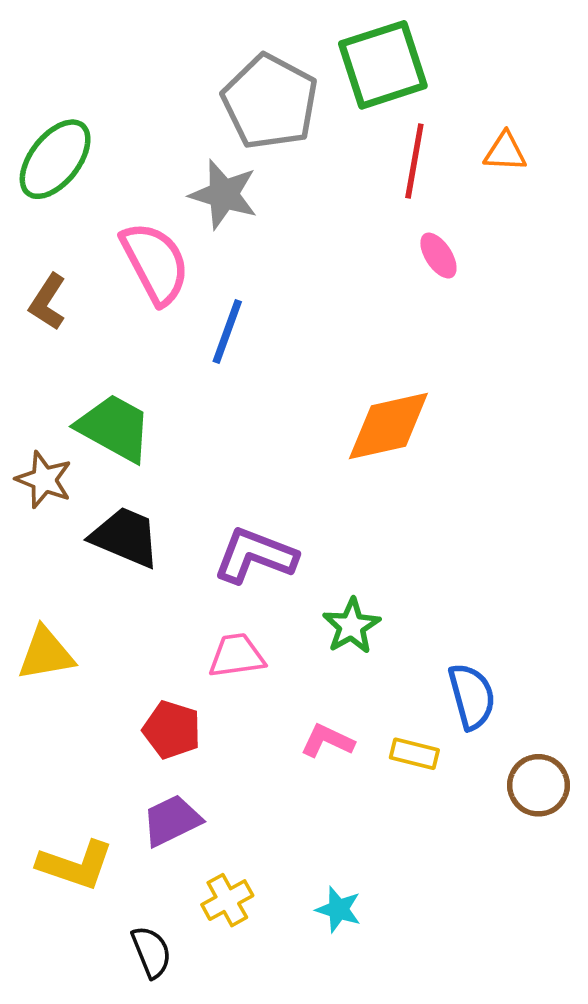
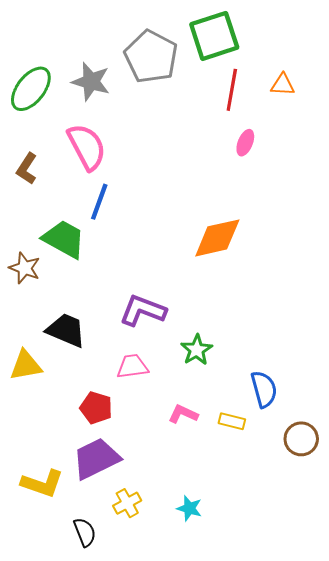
gray star: (224, 194) -> (91, 82), moved
pink ellipse: (438, 256) -> (245, 143), turned 55
blue line: (227, 331) -> (99, 202), moved
black trapezoid: (125, 537) -> (66, 330), moved
purple trapezoid: (172, 820) -> (96, 459), size x1.4

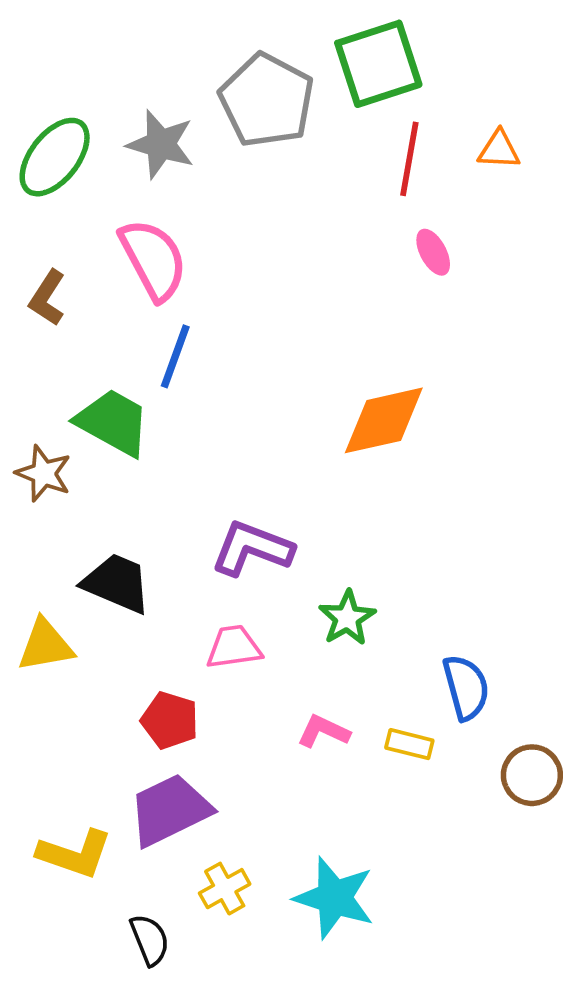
pink ellipse: (245, 143) -> (433, 252), turned -50
cyan star: (189, 508) -> (334, 898), size x1.8

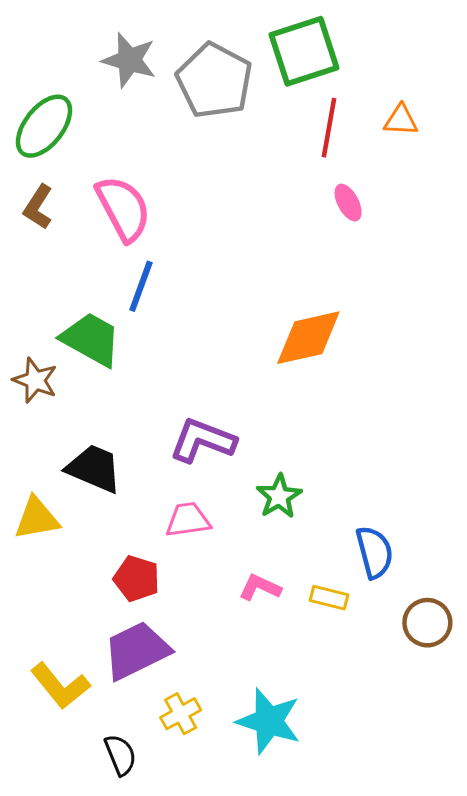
gray star: (161, 144) -> (129, 60), moved
brown L-shape: (47, 298) -> (38, 207), moved
yellow L-shape: (75, 854) -> (60, 686), turned 32

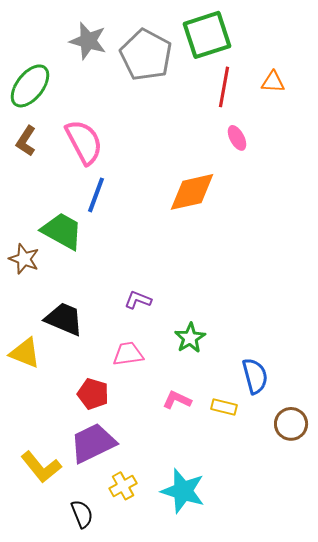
orange diamond: (308, 338) -> (192, 192), moved
purple L-shape: (203, 441) -> (138, 300), size x0.6
yellow triangle: (37, 518) -> (25, 353), turned 32

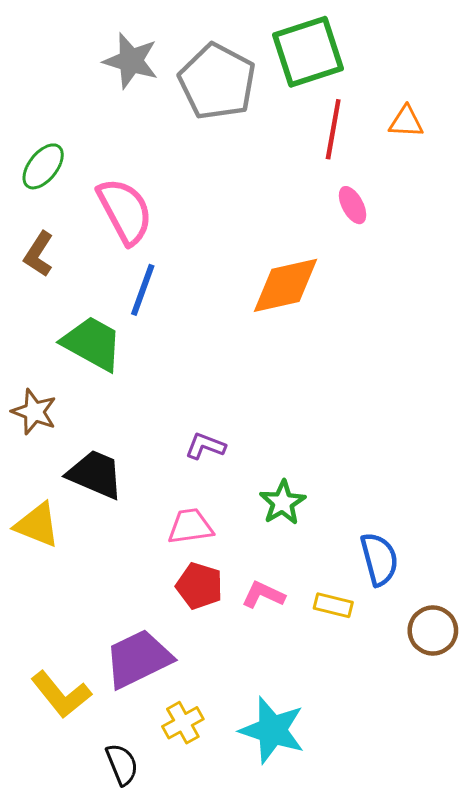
green ellipse: (30, 86) -> (43, 166), moved, size x0.7
brown L-shape: (26, 141) -> (39, 254), moved
brown star: (24, 259) -> (34, 412), moved
red pentagon: (93, 394) -> (199, 586), moved

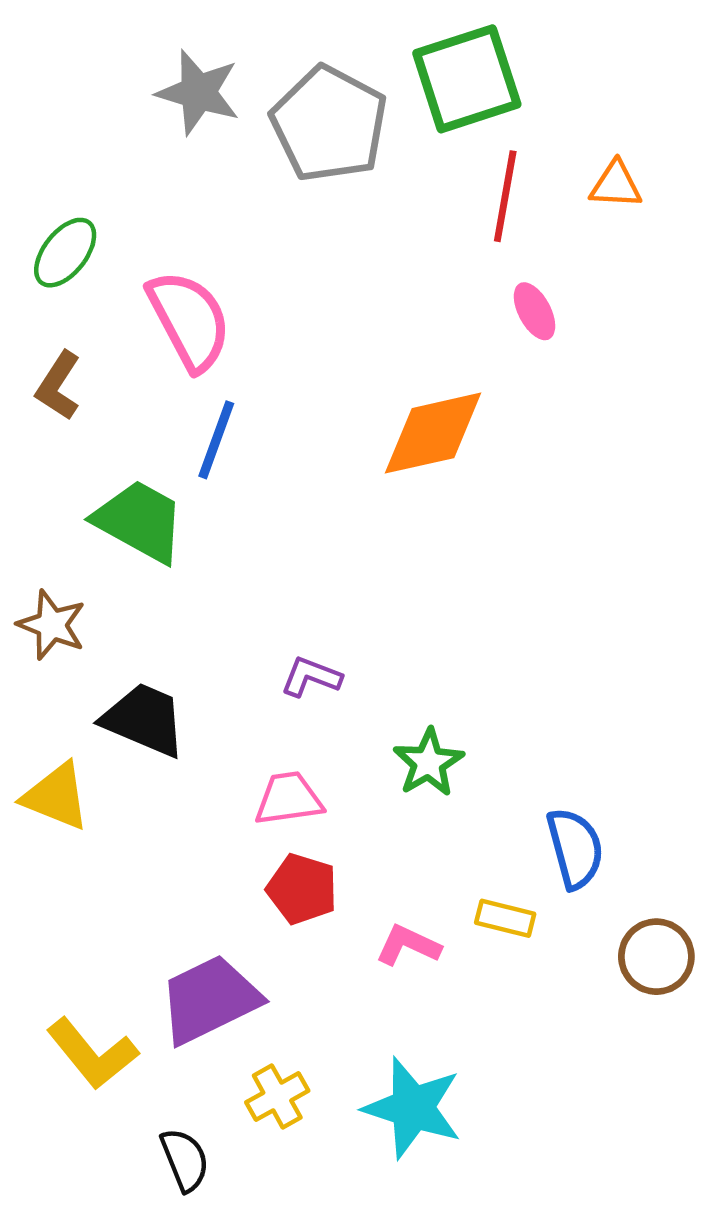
pink L-shape: (263, 595) -> (408, 945), moved

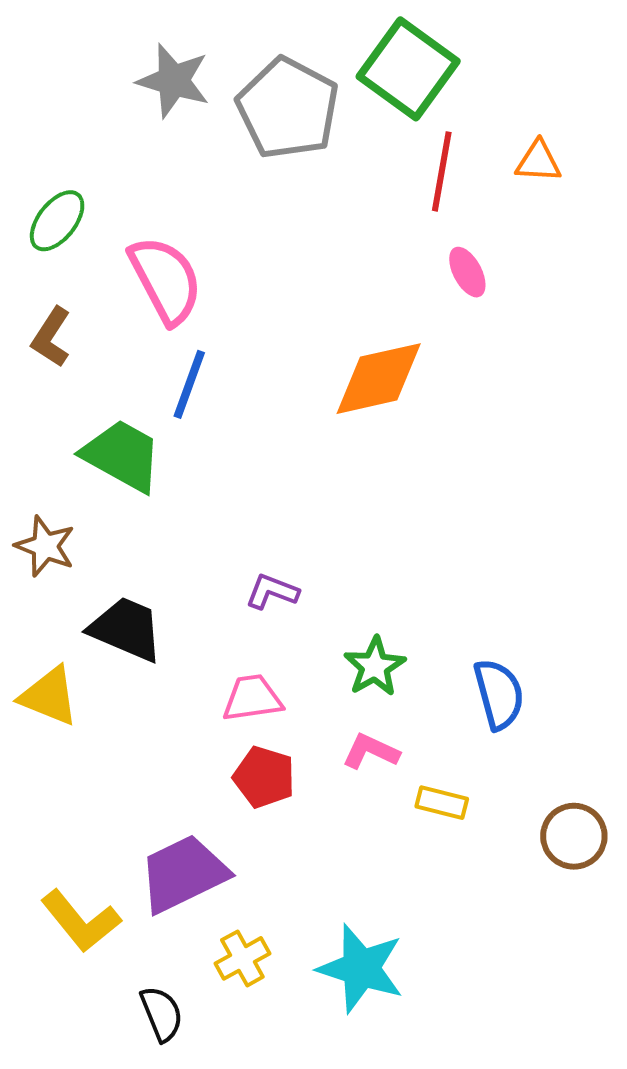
green square: (467, 79) -> (408, 69), turned -36
blue semicircle: (575, 848) -> (499, 694), moved
pink L-shape: (408, 945) -> (371, 751), moved

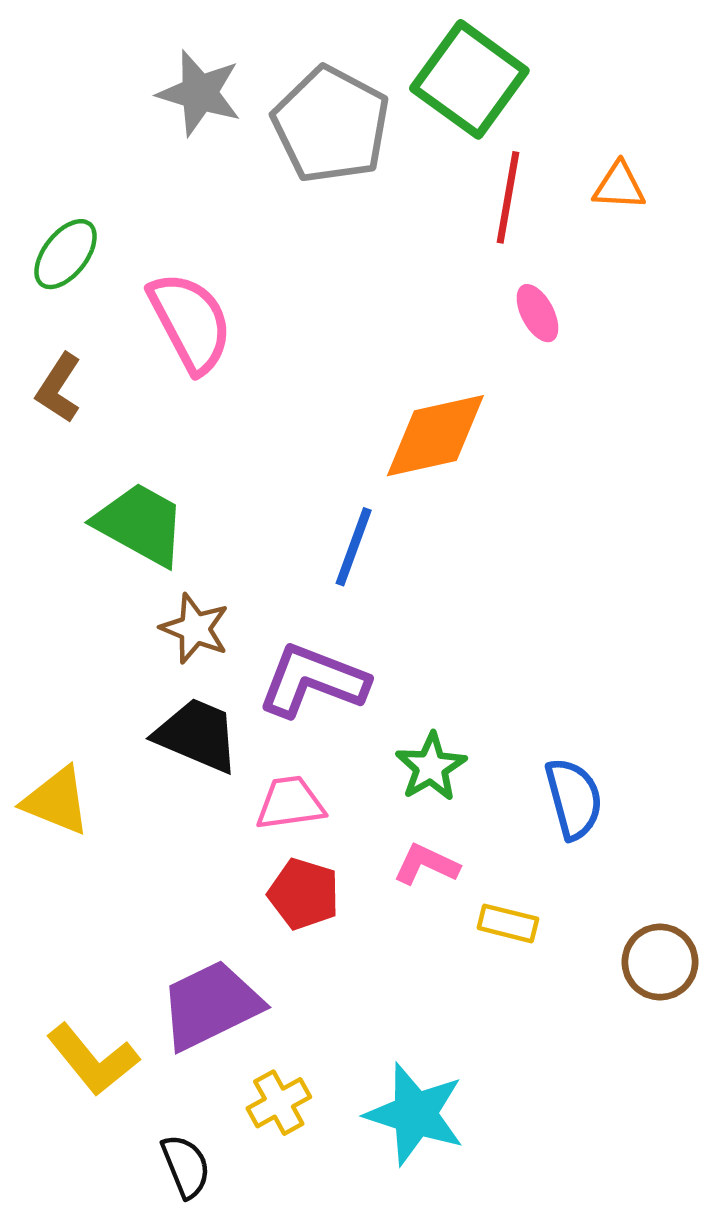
blue line: (189, 384) -> (354, 547), moved
brown star: (45, 546) -> (195, 628), moved
purple L-shape: (272, 592) -> (313, 681), size x1.8
black trapezoid: (126, 629) -> (197, 735), moved

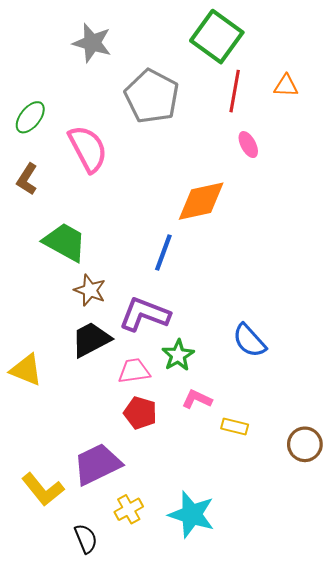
gray pentagon: (331, 125) -> (152, 96), moved
black trapezoid: (197, 735) -> (91, 339), turned -51
green star: (431, 767) -> (178, 355), moved
blue semicircle: (574, 799) -> (249, 341), moved, turned 153

